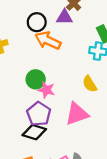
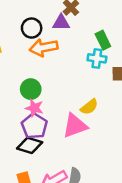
orange arrow: (48, 41) -> (44, 48), turned -35
yellow semicircle: (90, 84) -> (89, 107), moved, turned -96
pink star: (46, 90) -> (34, 108), moved

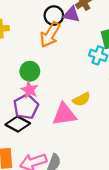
black circle: (32, 28) -> (54, 16), moved
orange arrow: (44, 48) -> (50, 35), turned -60

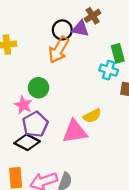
pink star: (30, 90) -> (23, 105), moved

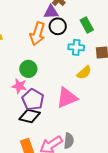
black circle: (62, 30) -> (58, 26), moved
cyan cross: (109, 70) -> (76, 47), moved
yellow semicircle: (92, 116) -> (84, 73), moved

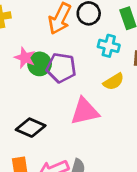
pink star: (19, 86) -> (25, 58), moved
purple pentagon: (33, 100) -> (61, 68), moved, turned -30

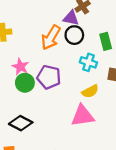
green circle: (40, 64) -> (25, 83), moved
pink triangle: (85, 111) -> (82, 116), moved

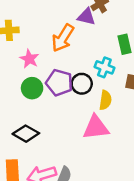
black circle: (74, 35) -> (82, 84), moved
pink star: (20, 67) -> (29, 59), moved
yellow semicircle: (90, 91) -> (105, 100), turned -56

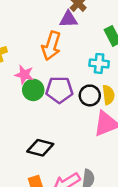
black circle: (82, 84) -> (90, 95), moved
green circle: (32, 88) -> (33, 90), moved

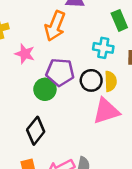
green circle: (33, 90) -> (45, 89), moved
black diamond: (40, 148) -> (36, 131), turned -70

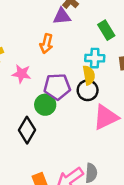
orange arrow: (55, 26) -> (46, 44), size x0.7
yellow semicircle: (111, 81) -> (89, 75), moved
black diamond: (36, 131) -> (27, 130), moved

